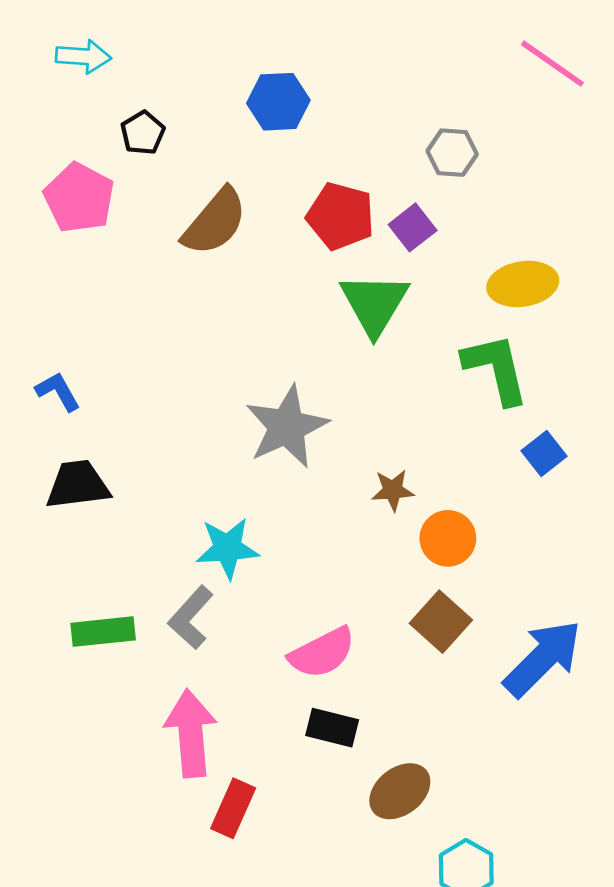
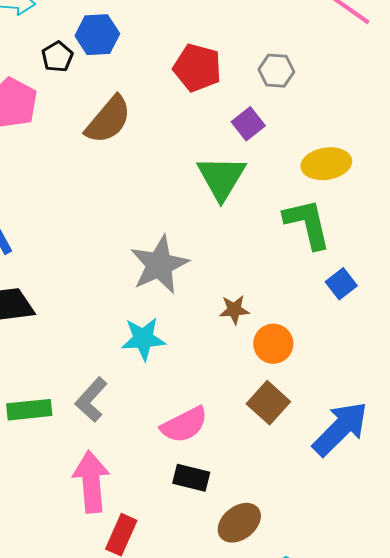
blue hexagon: (278, 102) -> (97, 35), moved
red pentagon: (341, 216) -> (197, 68), moved
cyan star: (227, 548) -> (143, 339), moved

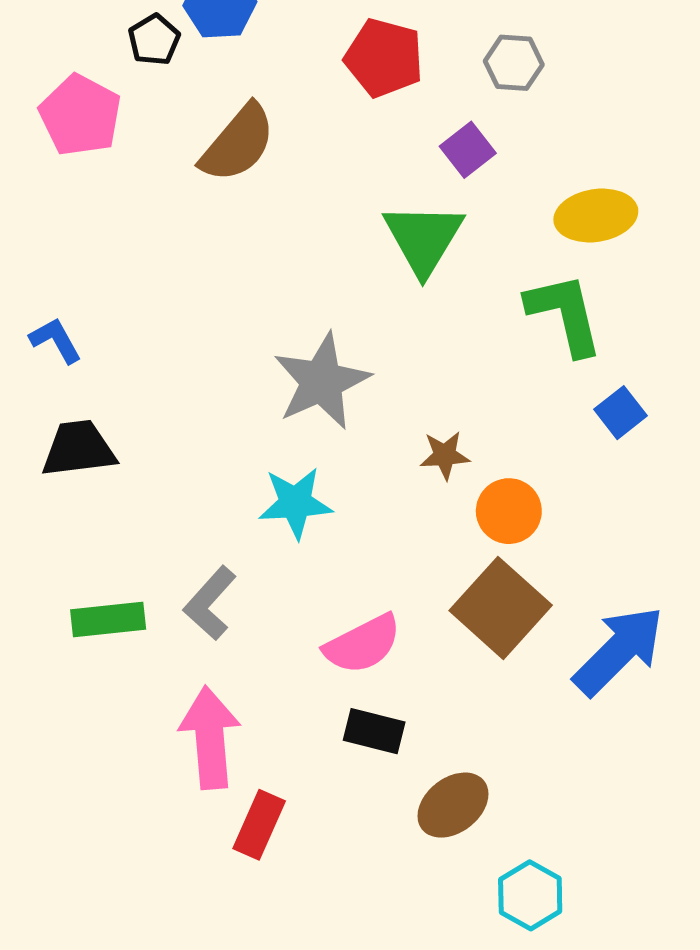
brown square: (268, 403) -> (501, 608), size x1.4

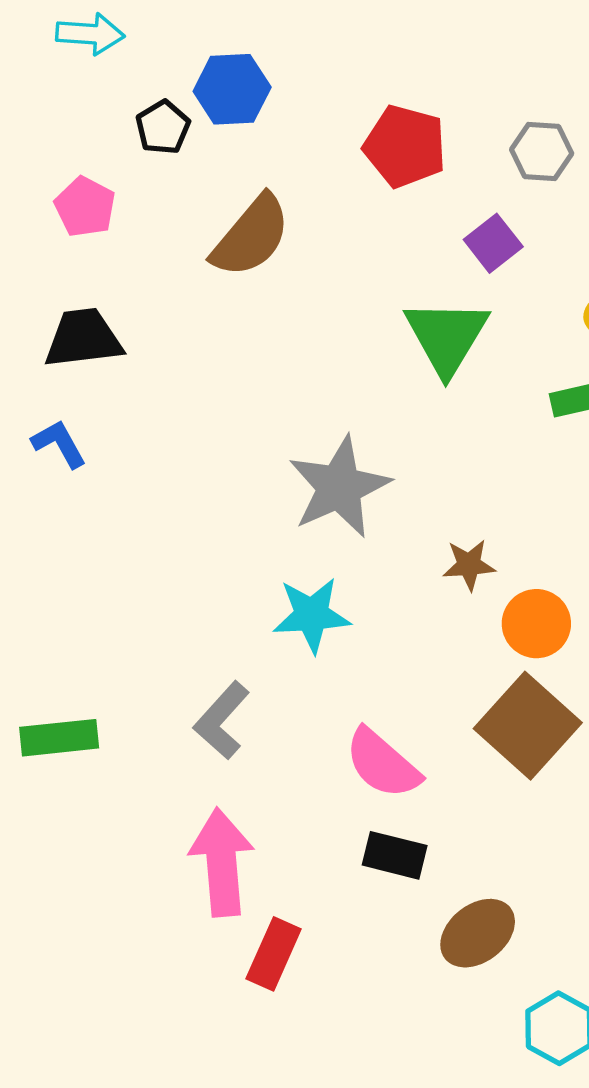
pink pentagon: (80, 115) -> (85, 207), size x0.7
black trapezoid: (79, 449) -> (83, 338), moved
green rectangle: (108, 619) -> (59, 738), moved
pink semicircle: (363, 644) -> (382, 764), turned 68

